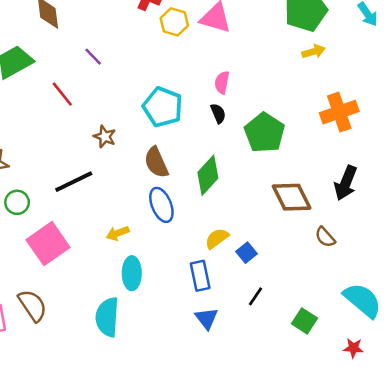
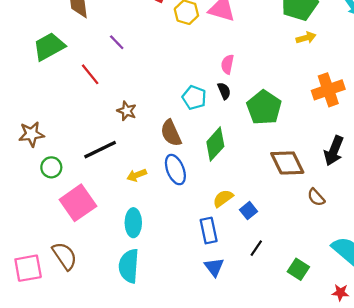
cyan pentagon: (163, 107) -> (194, 98), moved, size x0.7
yellow arrow: (118, 233) -> (137, 175), moved
cyan ellipse: (132, 273) -> (133, 223), moved

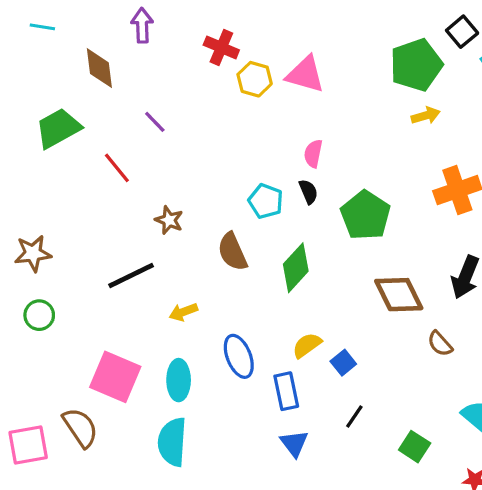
green circle: (51, 167) -> (39, 315), moved
blue ellipse: (175, 170) -> (239, 356), moved
pink square: (78, 203) -> (115, 377), moved, turned -32

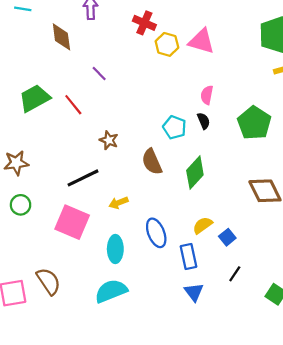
green trapezoid: (58, 128) -> (35, 98), moved
green pentagon: (365, 215) -> (254, 123), moved
pink square: (115, 377) -> (72, 222), moved
cyan semicircle: (172, 442) -> (111, 291), turned 64

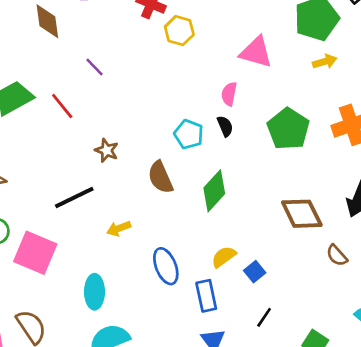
pink triangle: (201, 41) -> (256, 52), moved
pink square: (72, 222) -> (35, 253), moved
cyan ellipse: (115, 249) -> (94, 292), moved

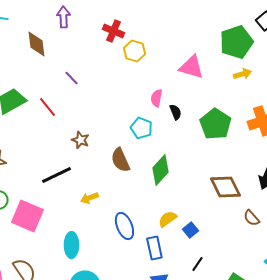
pink semicircle: (229, 94) -> (156, 98), moved
black semicircle: (225, 126) -> (175, 112), moved

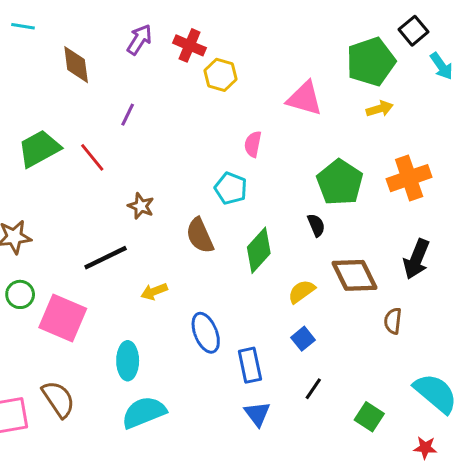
purple arrow: (63, 17) -> (139, 40), moved, turned 35
purple line: (71, 78) -> (128, 115), turned 70
black semicircle: (175, 112) -> (316, 225), moved
brown semicircle: (251, 218) -> (393, 321), turned 48
yellow semicircle: (167, 219) -> (302, 291), moved

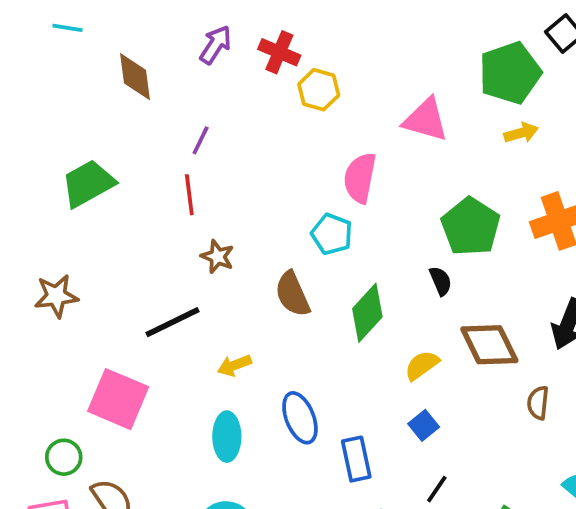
pink semicircle: (253, 144) -> (360, 178), size x1.5
red line: (92, 157) -> (189, 195), moved, turned 32
green circle: (20, 294) -> (64, 457), moved
cyan ellipse: (128, 361) -> (227, 437), moved

